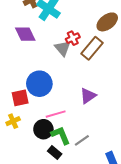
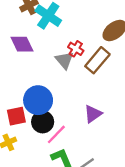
red cross: (73, 38) -> (76, 49), turned -32
pink line: (56, 114) -> (56, 134), turned -30
black circle: (43, 129) -> (43, 122), moved

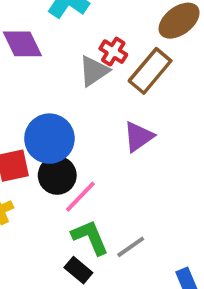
gray triangle: (64, 60) -> (94, 71), turned 36
purple triangle: (93, 114) -> (138, 137), moved

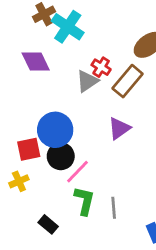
green L-shape: (90, 237) -> (84, 201), turned 36
gray line: (131, 247) -> (114, 208), turned -60
black rectangle: (78, 270) -> (48, 224), moved

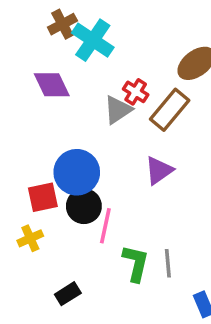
pink line: (77, 172) -> (105, 226), turned -32
green L-shape: (84, 201) -> (136, 263), moved
gray line: (114, 208) -> (168, 263), moved
black rectangle: (48, 224) -> (68, 294), turned -72

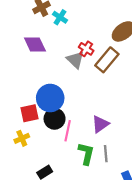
cyan cross: (93, 40) -> (60, 17), size x0.6
gray triangle: (118, 110) -> (75, 60), turned -42
purple triangle: (159, 170) -> (100, 124), moved

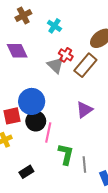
cyan cross: (60, 17) -> (54, 26), moved
purple triangle: (100, 124) -> (84, 110), moved
gray line: (106, 154) -> (84, 165), moved

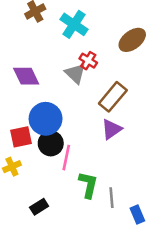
cyan cross: (54, 26) -> (74, 24), size x1.5
purple diamond: (17, 51) -> (26, 76), moved
brown rectangle: (85, 65) -> (113, 97), moved

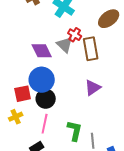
purple diamond: (26, 76) -> (42, 51), moved
brown rectangle: (113, 97) -> (91, 49), moved, turned -50
pink line: (66, 158) -> (45, 124), moved

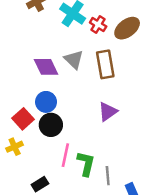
red cross: (75, 35) -> (98, 25), moved
blue circle: (42, 80) -> (46, 102), size x0.7
red square: (23, 94) -> (23, 119), turned -30
pink line: (45, 124) -> (65, 155), moved

